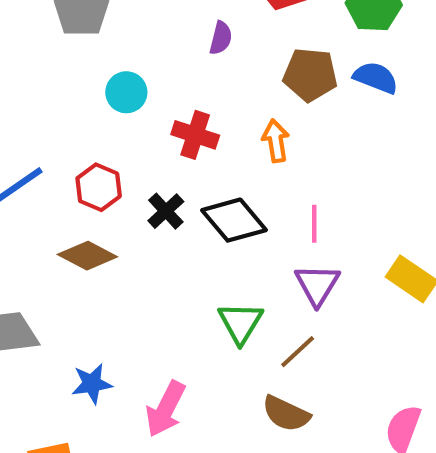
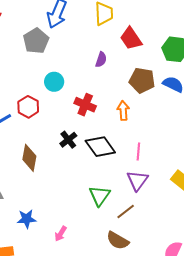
red hexagon: (99, 187) -> (28, 107), moved
brown diamond: (87, 256) -> (29, 158), turned 68
pink arrow: (166, 409) -> (61, 234), size x0.6

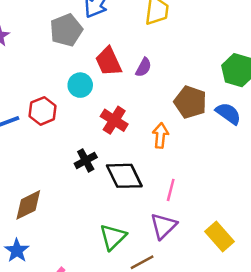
red trapezoid: (131, 38) -> (108, 62), moved
brown diamond: (29, 158) -> (28, 205), moved, turned 44
blue star: (27, 219) -> (17, 251), turned 30

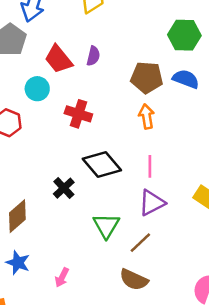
orange arrow: (160, 136) -> (147, 116), moved
black cross: (86, 160) -> (64, 188), moved
purple triangle: (163, 226) -> (152, 203), turned 32

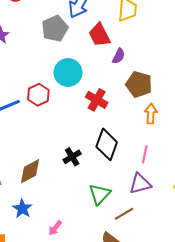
red trapezoid: (58, 59) -> (99, 35), moved
brown pentagon: (147, 77) -> (139, 84), moved
cyan circle: (37, 89) -> (68, 73), size x1.4
black diamond: (102, 164) -> (107, 144), turned 48

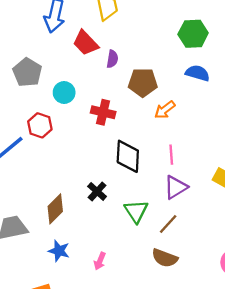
gray pentagon: (55, 29) -> (27, 72), moved
cyan circle: (68, 73) -> (64, 93), size x0.7
orange arrow: (151, 114) -> (165, 110), turned -114
black cross: (72, 157) -> (97, 191), moved

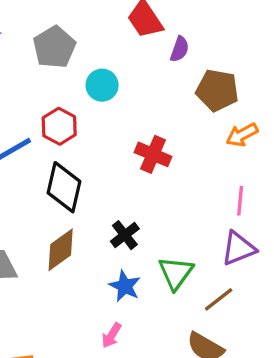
red cross: (103, 112) -> (153, 154), moved
black diamond: (128, 156) -> (64, 187), moved
blue star: (59, 251) -> (125, 286), moved

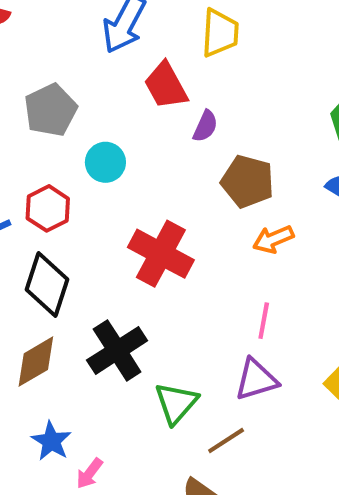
red cross: (153, 154) -> (161, 254), size x1.4
black cross: (125, 235) -> (117, 350), size x1.6
blue star: (125, 286) -> (51, 441), moved

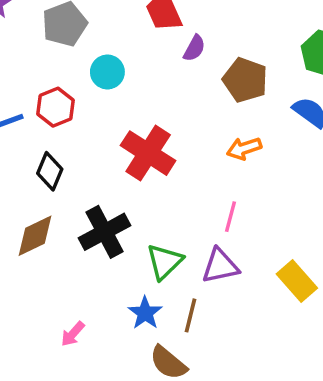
brown pentagon: (248, 181) -> (245, 80), moved
black diamond: (47, 284) -> (50, 171), size x0.7
green triangle: (176, 403) -> (165, 262), moved
blue star: (51, 441) -> (145, 313), moved
brown line: (226, 441) -> (190, 315), turned -48

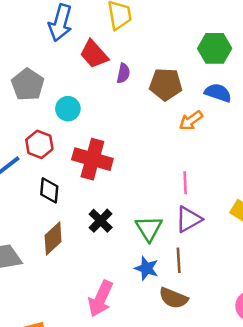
orange arrow: (244, 148) -> (191, 121), moved
red cross: (148, 153) -> (92, 159), moved
black cross: (104, 232) -> (101, 221), size x0.7
pink arrow: (73, 334) -> (101, 299), size x1.8

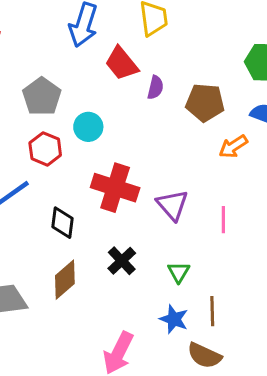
red hexagon: (39, 144) -> (45, 149), moved
purple triangle: (189, 219) -> (172, 205), moved, turned -44
green triangle: (149, 228) -> (179, 272), size x0.7

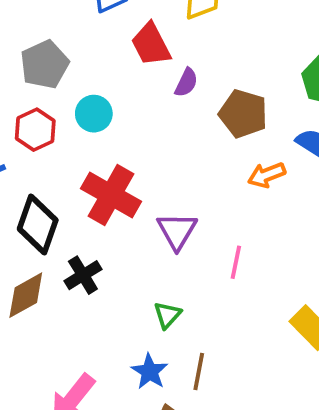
black diamond: (63, 223) -> (38, 225), size x1.4
black cross: (122, 261) -> (83, 275), moved

